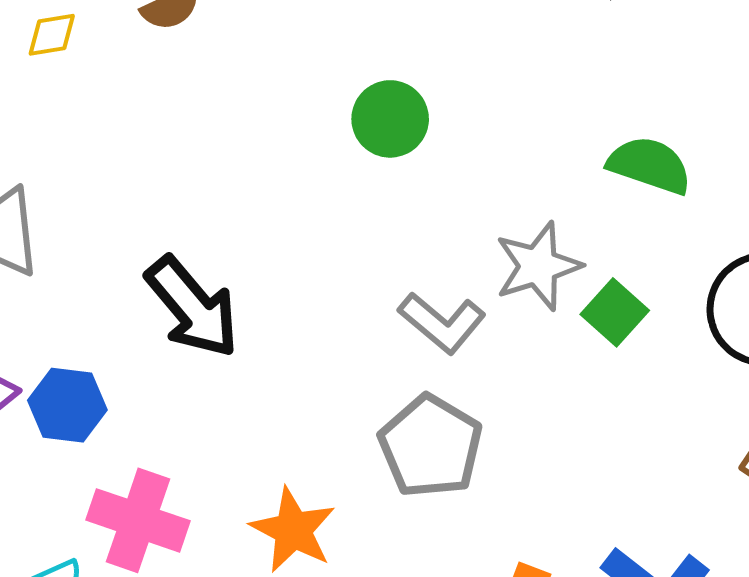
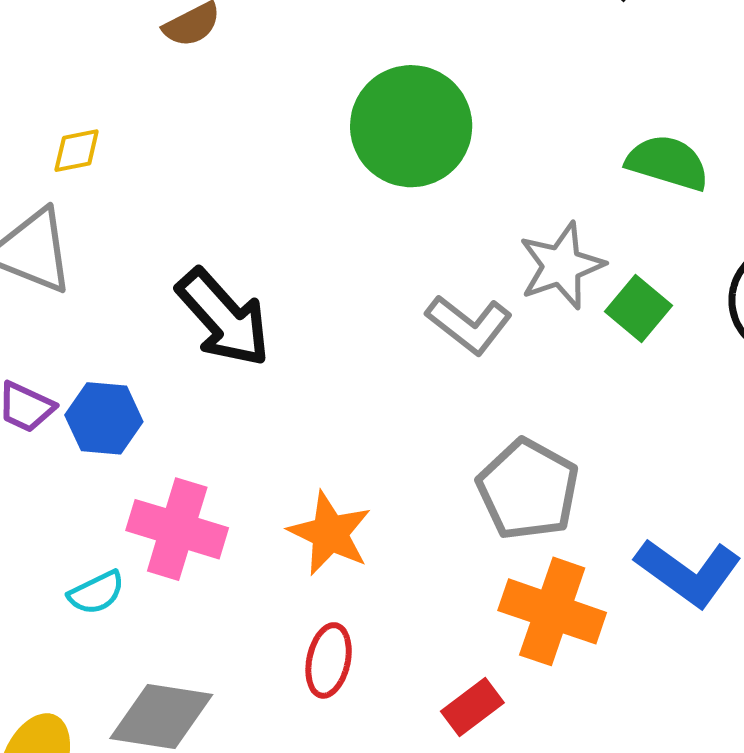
yellow diamond: (52, 35) -> (77, 151), moved
green circle: (390, 119) -> (411, 126), size x1.6
gray pentagon: (431, 446) -> (528, 490), moved

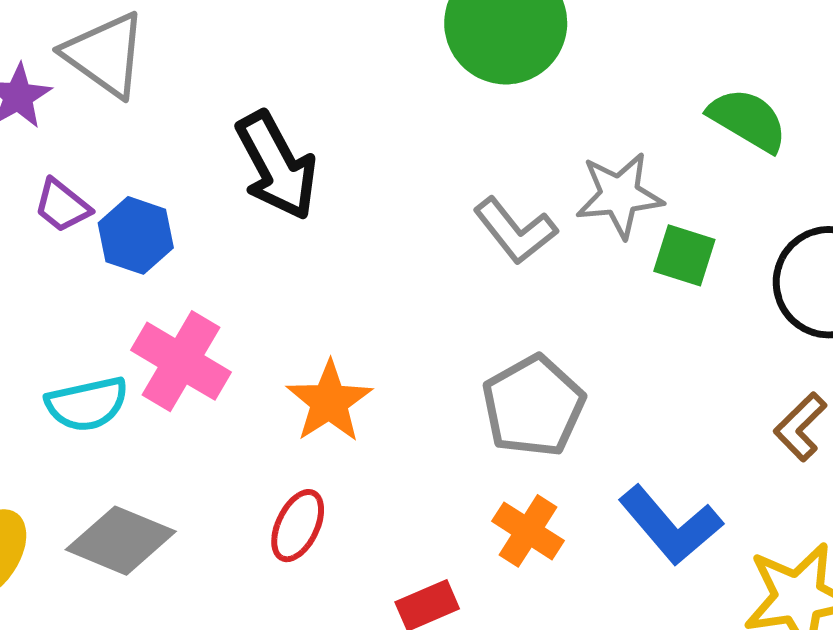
green square: (638, 308) -> (684, 255), turned -36
cyan semicircle: (96, 593) -> (87, 404), size x1.4
orange cross: (552, 611) -> (528, 531), size x0.7

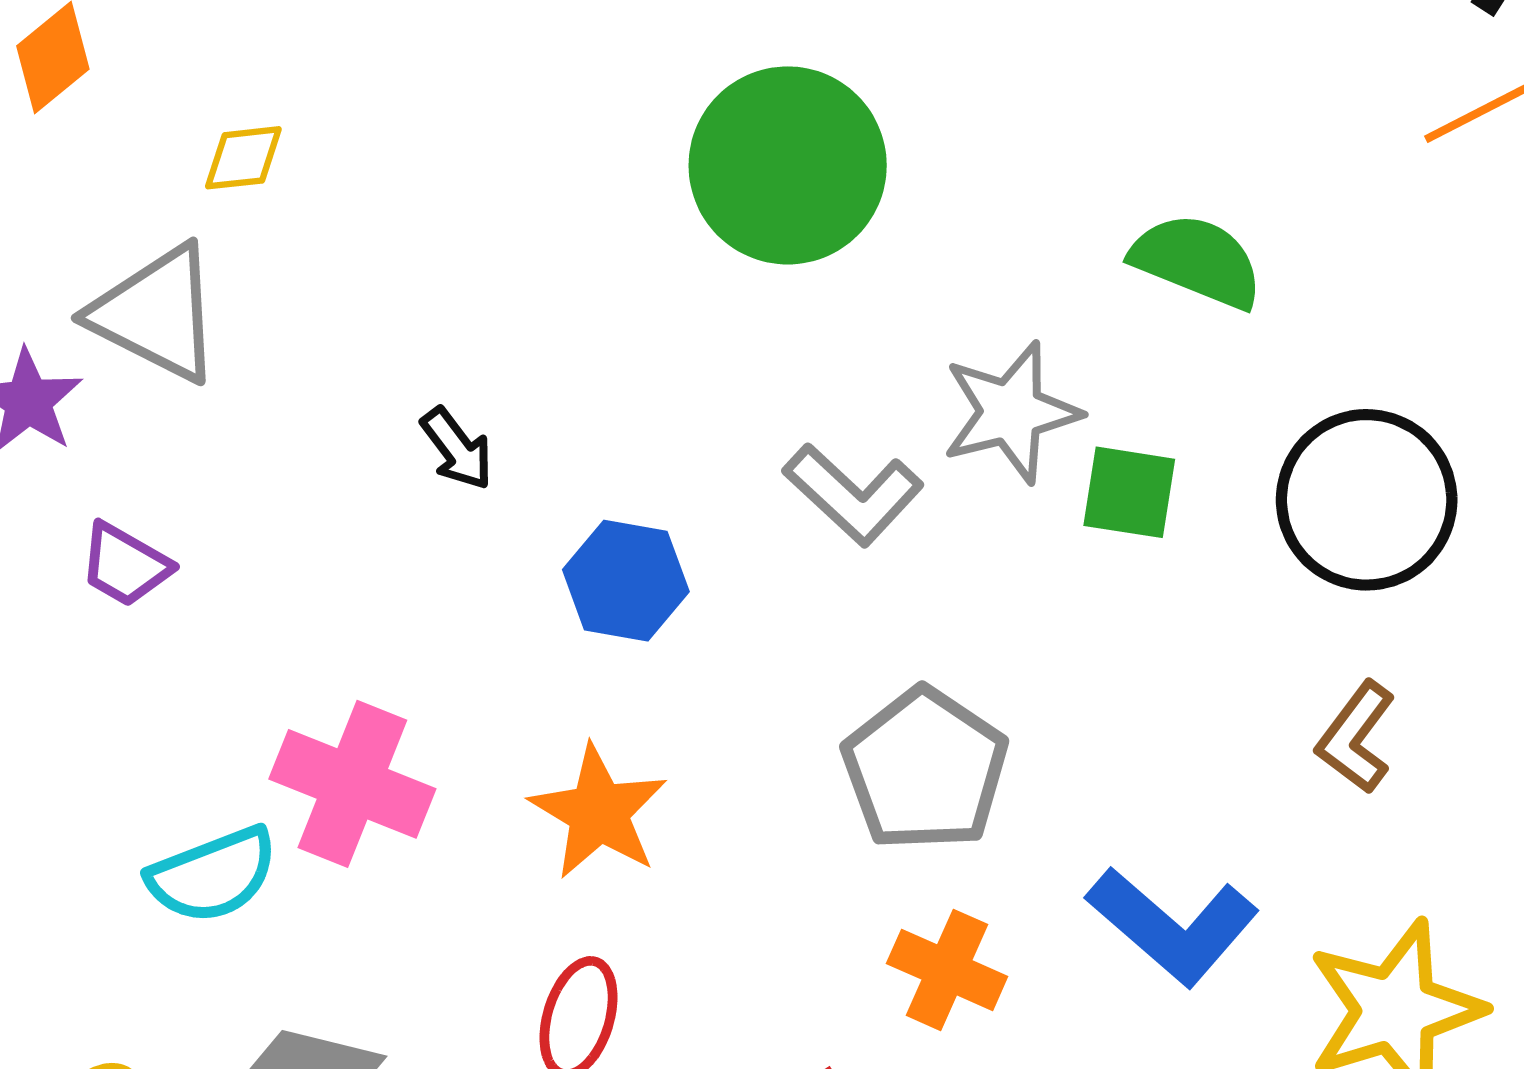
black arrow: (277, 166) -> (457, 449), size x0.5
blue hexagon: (136, 235) -> (626, 581), moved

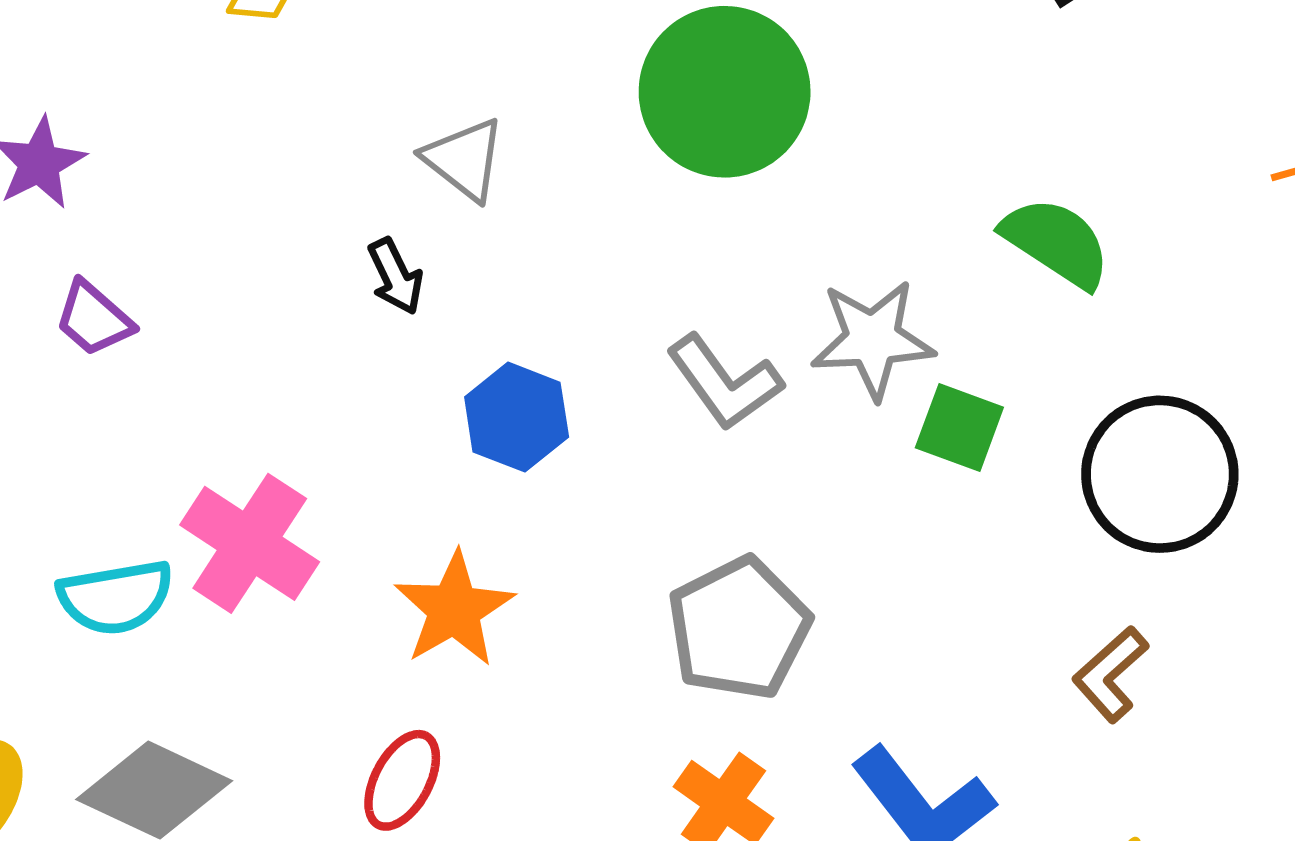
gray triangle: (156, 314) -> (464, 159), moved, size x0.7

